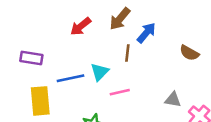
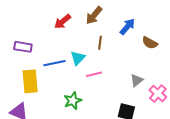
blue arrow: (146, 33) -> (127, 27), moved
gray triangle: (173, 100) -> (137, 80), turned -48

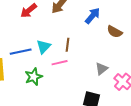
brown line: (100, 43) -> (68, 45), moved
green star: (73, 101) -> (34, 77), moved

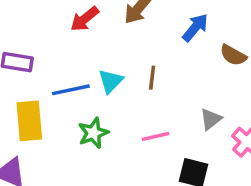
pink line: (60, 63) -> (155, 136), moved

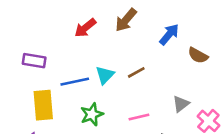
brown line: (152, 78) -> (136, 72), turned 54

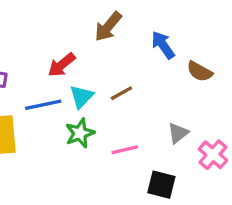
red arrow: (85, 28) -> (62, 65), moved
blue arrow: (169, 34) -> (163, 45), turned -75
green star: (92, 114) -> (80, 133), moved

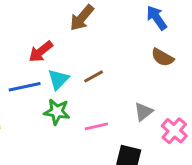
blue arrow: (163, 45) -> (157, 18), moved
green star: (80, 133) -> (57, 112), turned 30

